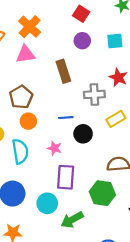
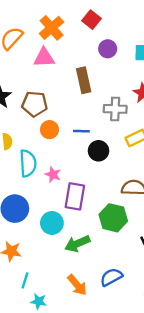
red square: (81, 14) -> (92, 20), moved
brown pentagon: (21, 97) -> (35, 104), turned 30
orange circle: (28, 121) -> (49, 130), moved
pink star: (54, 148) -> (53, 174), moved

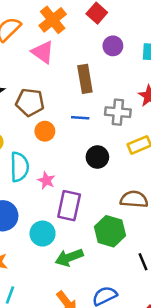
pink triangle: (44, 58) -> (43, 52), turned 35
blue line: (81, 131) -> (80, 118), moved

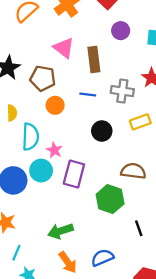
pink triangle: (43, 52) -> (64, 48), moved
cyan circle: (43, 234) -> (41, 171), moved
green arrow: (69, 257) -> (60, 231), moved

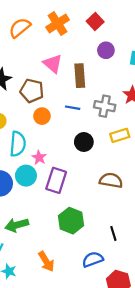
green hexagon: (110, 199) -> (71, 221), moved
green arrow: (60, 231) -> (17, 225), moved
blue semicircle: (102, 258) -> (93, 259), moved

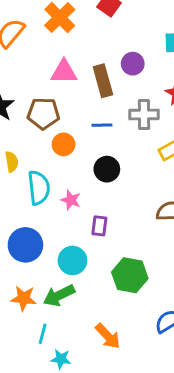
purple circle: (106, 50) -> (133, 64), moved
pink triangle: (53, 64) -> (64, 72), turned -30
black circle: (84, 142) -> (107, 169), moved
cyan circle: (26, 176) -> (72, 260), moved
purple rectangle: (56, 180) -> (99, 226), size x0.6

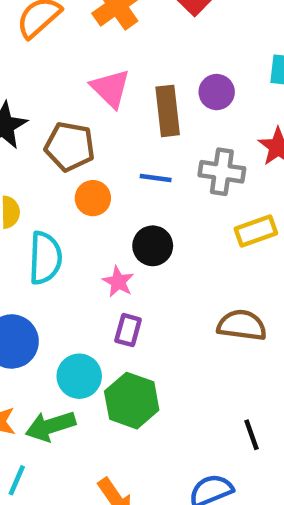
pink triangle: (64, 72) -> (110, 88), turned 36
pink star: (71, 200) -> (118, 282), moved
green hexagon: (130, 275) -> (132, 401), moved

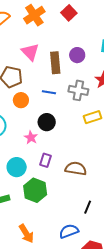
brown semicircle: (242, 325) -> (76, 169), moved
purple rectangle: (128, 330) -> (45, 160), moved
cyan circle: (79, 376) -> (17, 167), moved
black line: (252, 435) -> (88, 207), turned 40

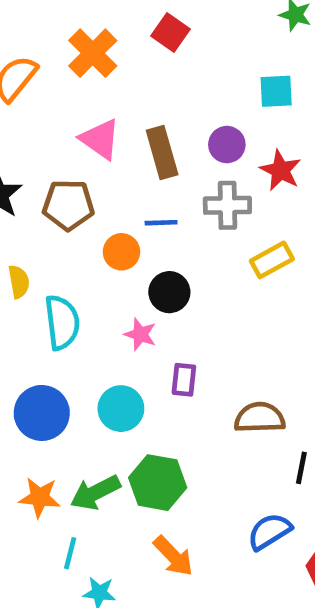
purple circle: (77, 55) -> (227, 145), moved
orange circle: (21, 100) -> (121, 252), moved
brown semicircle: (76, 169) -> (260, 418), moved
green hexagon: (35, 190) -> (158, 483), moved

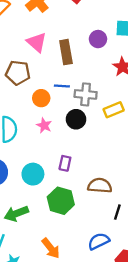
purple circle: (227, 145) -> (98, 39), moved
gray cross: (227, 205) -> (86, 94), moved
black circle: (169, 292) -> (76, 119), moved
pink star: (140, 334) -> (44, 125), moved
green hexagon: (158, 483) -> (61, 201), moved

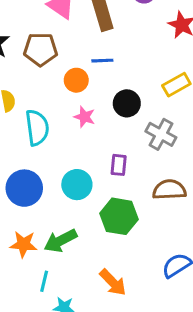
gray cross: (86, 94) -> (161, 134), moved, turned 30

